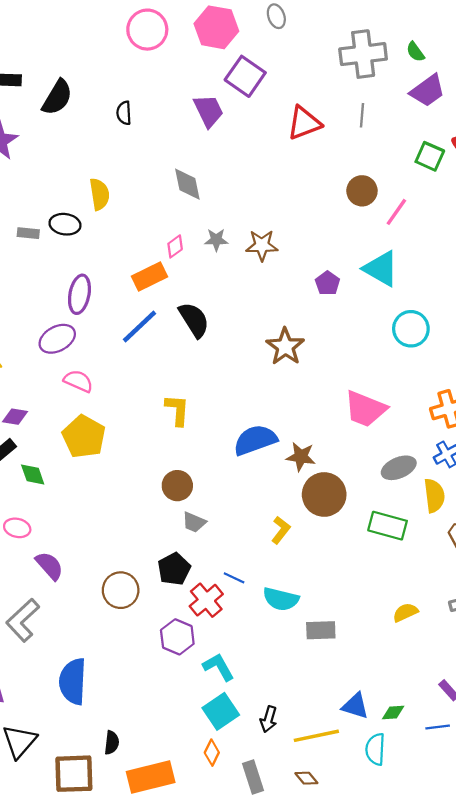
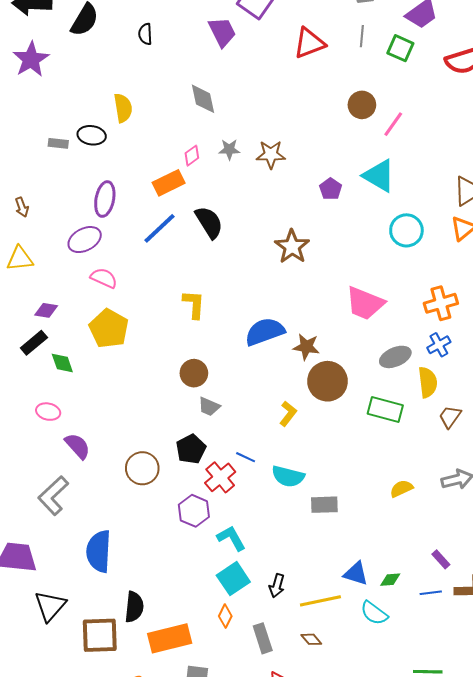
green square: (430, 156) -> (400, 48), moved
black semicircle: (112, 743) -> (134, 607), size x1.4
cyan semicircle: (375, 749) -> (374, 613), turned -56

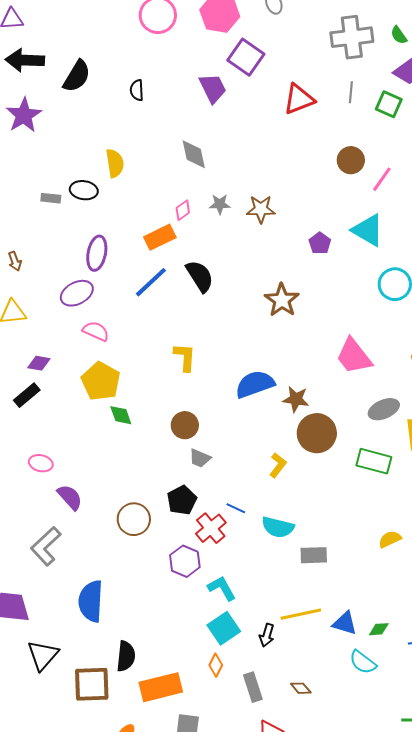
pink trapezoid: (365, 303) -> (354, 356), turned 30
green diamond: (62, 363) -> (121, 415), moved
yellow line: (320, 601) -> (301, 614), moved

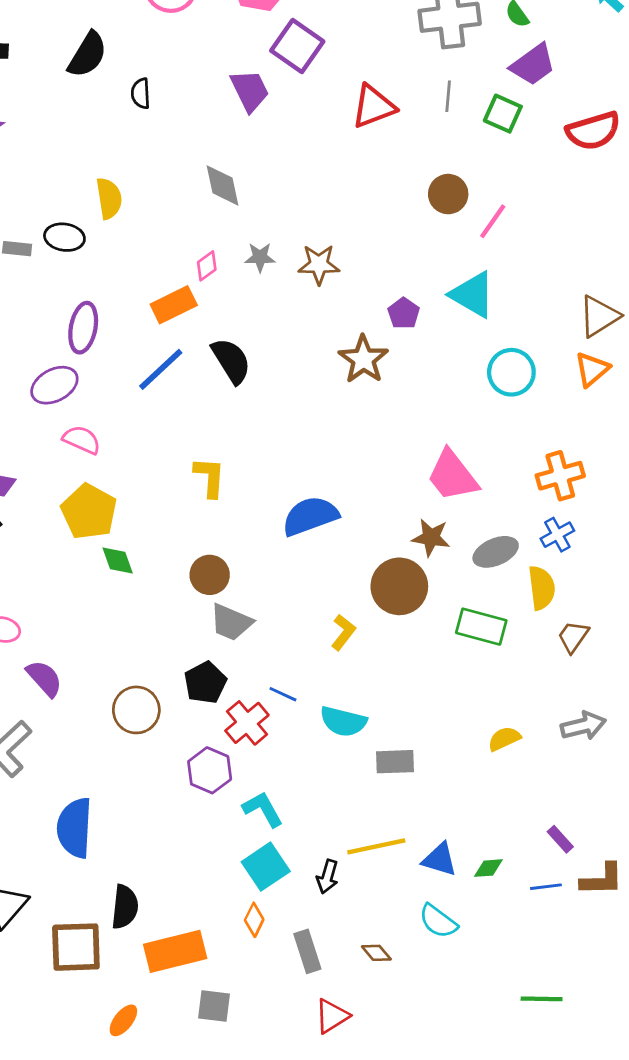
black semicircle: (77, 76) -> (87, 55), moved
brown star: (282, 300) -> (363, 359), moved
brown star: (296, 399) -> (431, 538), moved
gray trapezoid: (200, 458) -> (231, 622), size x1.4
cyan semicircle: (363, 662) -> (438, 921), moved

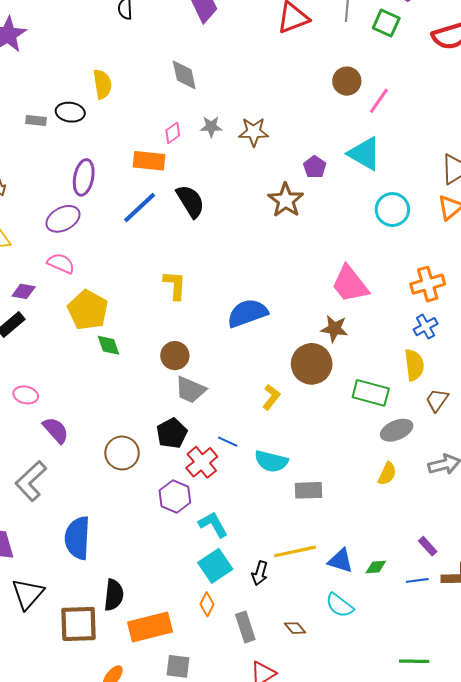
orange rectangle: (174, 305) -> (149, 161), turned 32
pink semicircle: (82, 440) -> (61, 263), moved
gray ellipse: (496, 552) -> (397, 430), moved
yellow semicircle: (504, 739) -> (387, 474), turned 140

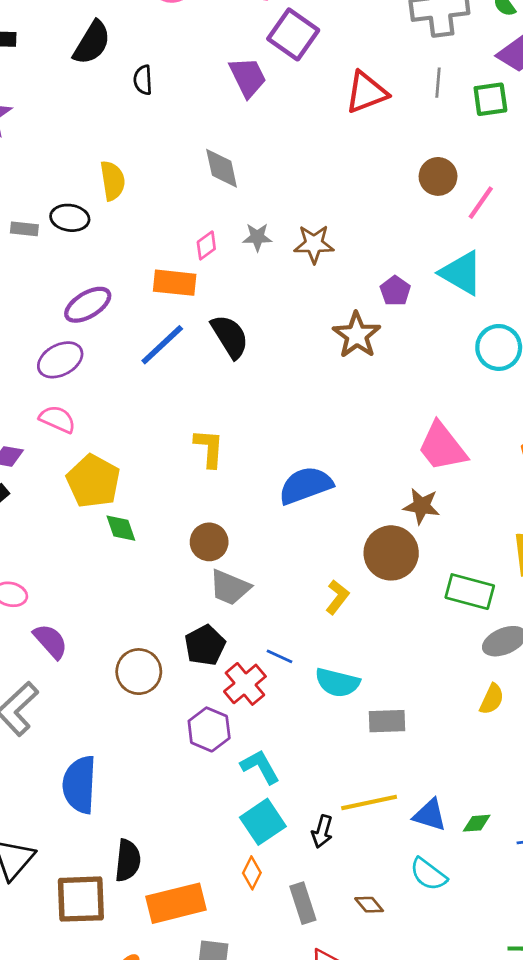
green square: (386, 23) -> (490, 99), turned -32
purple ellipse: (84, 177) -> (88, 305), turned 48

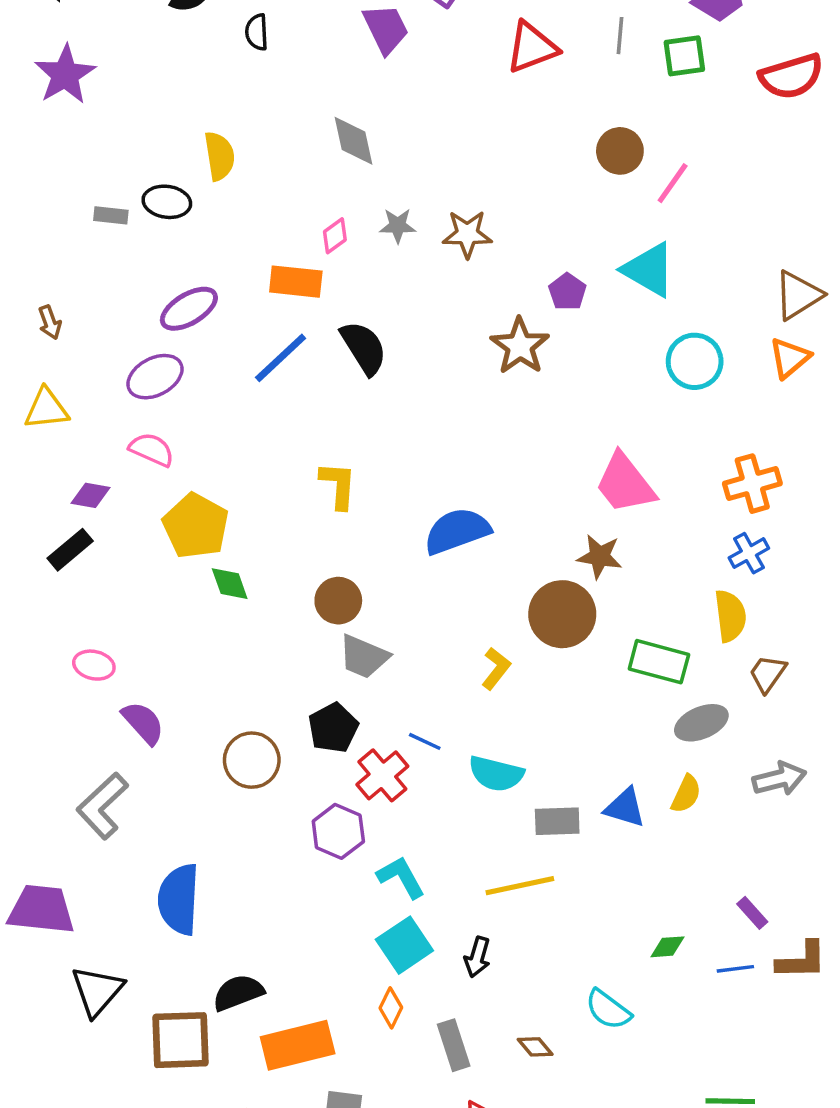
yellow line: (369, 803) -> (520, 886), moved
blue triangle: (430, 815) -> (625, 808), moved
black semicircle: (128, 860) -> (238, 993), turned -117

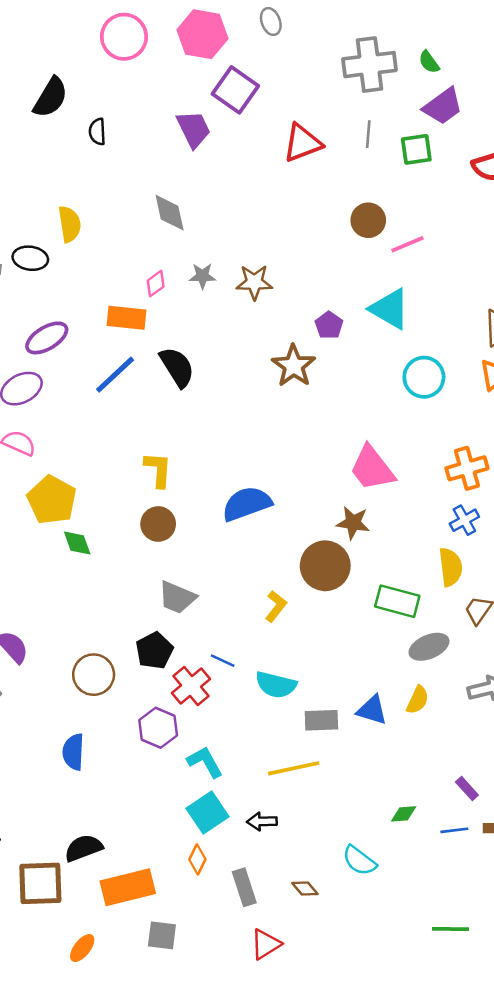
pink line: (673, 183) -> (407, 244), turned 32
brown circle: (338, 601) -> (158, 524), moved
blue semicircle: (179, 899) -> (73, 752), moved, size x0.7
black arrow: (477, 957) -> (262, 821), turned 72

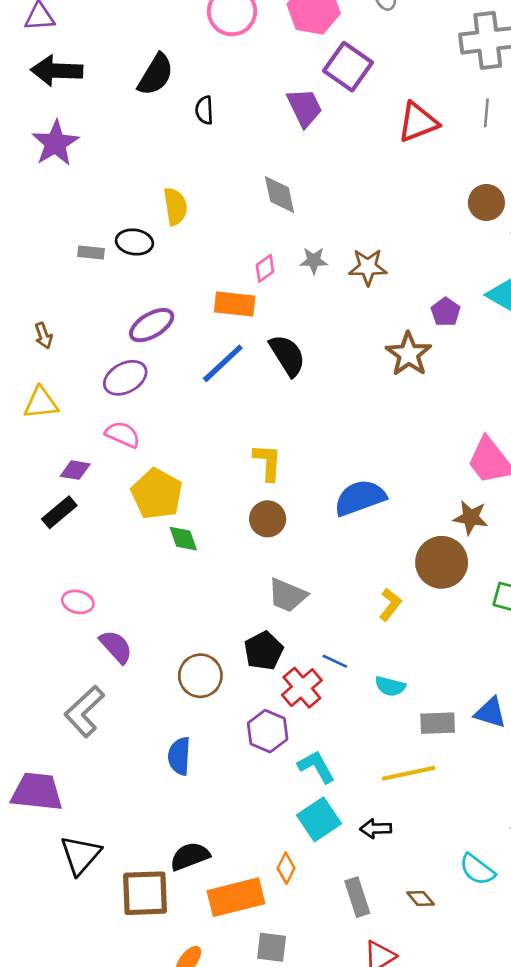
cyan semicircle: (276, 685) -> (390, 686), size x0.7
orange diamond: (197, 859) -> (286, 868), moved

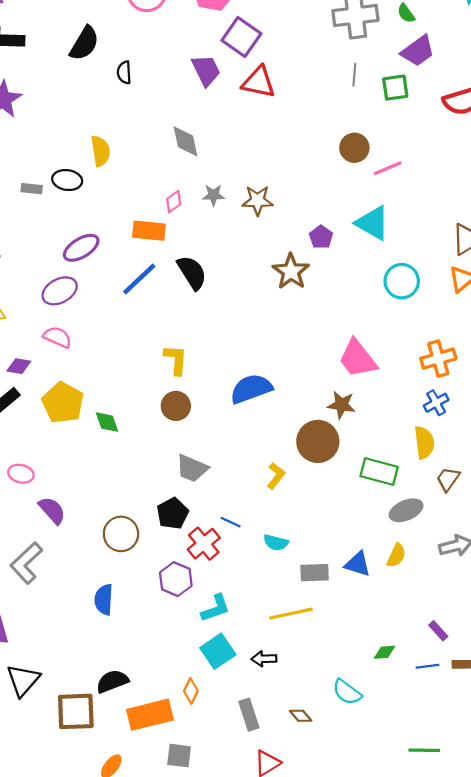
red triangle: (418, 122) -> (259, 82), moved, turned 33
yellow pentagon: (157, 494) -> (63, 403), moved
cyan L-shape: (316, 767) -> (216, 608), turned 100

